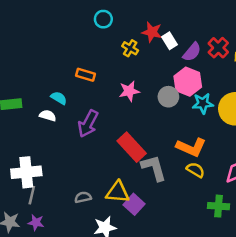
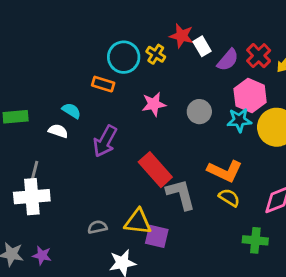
cyan circle: (103, 19) -> (124, 57), moved, size x1.5
pink hexagon: (188, 82) -> (250, 96), moved
gray line: (32, 195) -> (34, 172), moved
purple square: (134, 204) -> (157, 236), turned -30

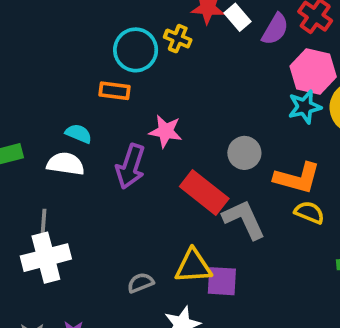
pink star: (154, 104) -> (166, 131), moved, turned 30
gray circle: (199, 112) -> (244, 153), moved
white semicircle: (58, 131) -> (66, 164), size x1.4

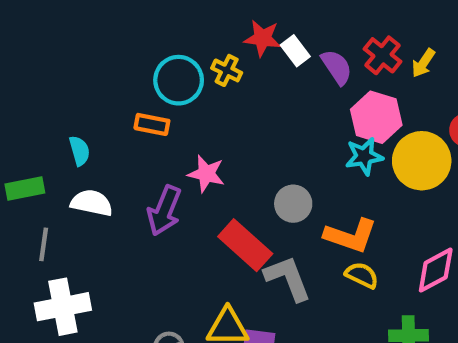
purple semicircle: (275, 29) -> (337, 67), turned -68
cyan semicircle: (79, 134) -> (80, 151), moved, turned 48
gray line: (43, 224) -> (44, 244), moved

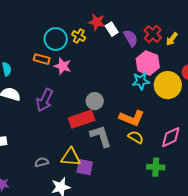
pink star: (206, 174) -> (63, 66), moved
gray circle: (293, 204) -> (95, 101), moved
red rectangle: (245, 245) -> (82, 119), turned -65

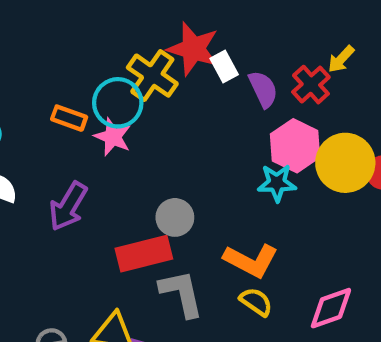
red star: (97, 22) -> (193, 49), size x1.4
yellow cross: (79, 36) -> (152, 76), size x1.6
cyan circle: (56, 39) -> (118, 103), moved
yellow arrow: (172, 39) -> (341, 59), moved
yellow circle: (168, 85) -> (345, 163), moved

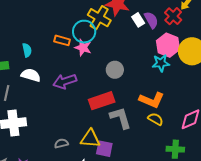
white rectangle: (224, 67) -> (138, 20), moved
purple arrow: (68, 206) -> (65, 81), turned 45
gray circle: (175, 217) -> (115, 70), moved

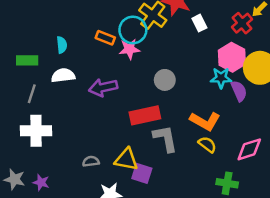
purple semicircle: (151, 20) -> (239, 91), moved
pink star: (83, 48) -> (129, 49), turned -30
white semicircle: (31, 75) -> (63, 75), turned -30

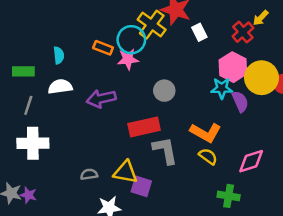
purple star: (41, 182) -> (28, 195), moved

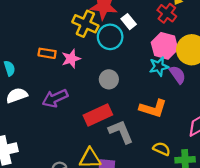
cyan circle: (131, 40) -> (110, 37), moved
yellow semicircle: (208, 156) -> (162, 149), moved

